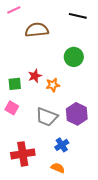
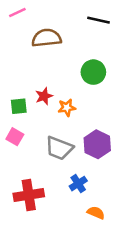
orange semicircle: (58, 168) -> (96, 213), moved

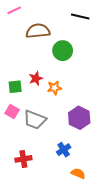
green circle: (93, 72) -> (63, 51), moved
gray trapezoid: (59, 148) -> (35, 120), moved
red cross: (29, 195) -> (23, 159), size x0.7

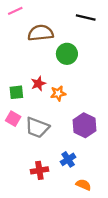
red cross: (23, 159) -> (39, 170), moved

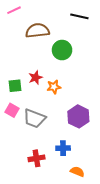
blue cross: (68, 159) -> (63, 148), turned 32

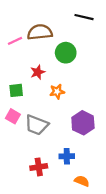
pink line: (14, 10) -> (15, 41), moved
red star: (35, 78) -> (38, 72), moved

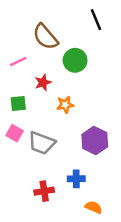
black line: (84, 17) -> (96, 20), turned 54
brown semicircle: (40, 32) -> (45, 37), turned -125
pink line: (15, 41) -> (18, 62), moved

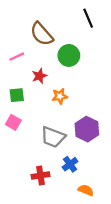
gray trapezoid: (42, 143) -> (53, 137), moved
blue cross: (76, 179) -> (70, 164), turned -35

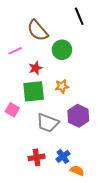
green square: (17, 95) -> (34, 91), moved, size x1.6
orange star: (60, 96) -> (62, 86), moved
blue cross: (70, 164) -> (63, 156), moved

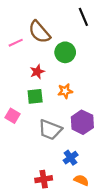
pink line: (15, 51) -> (16, 43), moved
green square: (34, 91) -> (35, 96), size x0.7
blue cross: (63, 156) -> (71, 158), moved
red cross: (37, 157) -> (44, 179), moved

